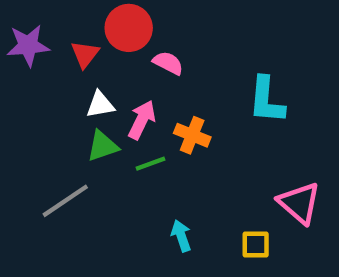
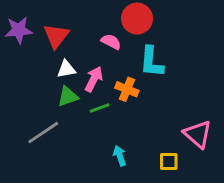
red circle: (129, 28) -> (137, 19), moved
red triangle: (85, 54) -> (56, 36), size x1.4
cyan L-shape: (267, 100) -> (151, 62), moved

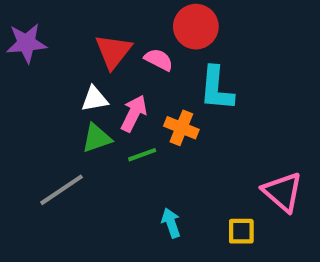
red triangle: (56, 36) -> (113, 51), moved

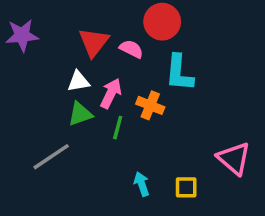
green line: (142, 155) -> (118, 128), turned -55
yellow square: (241, 231) -> (186, 187), moved

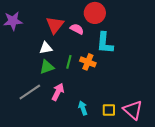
pink arrow: (111, 93) -> (58, 92), moved
green line: (118, 128) -> (69, 62), moved
pink triangle: (234, 158) -> (133, 110), moved

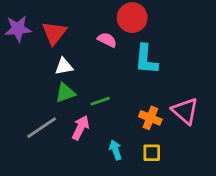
red triangle: (55, 25) -> (54, 33), moved
green line: (69, 62) -> (100, 101), moved, turned 56
orange cross: (88, 62) -> (150, 118), moved
pink triangle: (133, 110) -> (185, 111), moved

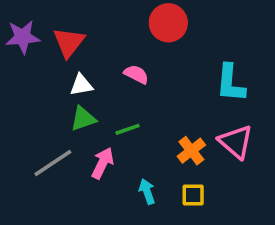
pink semicircle: (107, 40) -> (136, 74), moved
cyan L-shape: (146, 59) -> (230, 83), moved
orange cross: (150, 118) -> (191, 151), turned 30

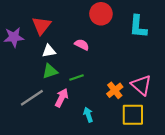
purple star: (23, 37) -> (14, 37), moved
cyan L-shape: (230, 83) -> (138, 27), moved
yellow square: (193, 195) -> (133, 115), moved, size x1.6

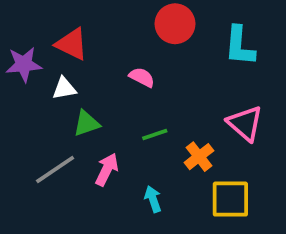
red triangle: (41, 25) -> (72, 44), turned -42
white triangle: (49, 51) -> (64, 88), moved
green line: (76, 78) -> (155, 134), moved
pink triangle: (141, 85) -> (245, 123), moved

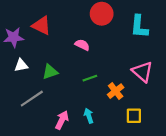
white triangle: (64, 88) -> (21, 65), moved
pink arrow: (107, 170) -> (62, 120), moved
yellow square: (230, 199) -> (134, 116), size x0.7

